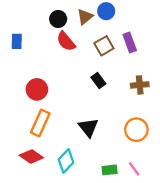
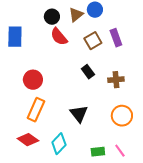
blue rectangle: (17, 41) -> (15, 37), size x1.5
brown cross: (140, 85) -> (116, 80), moved

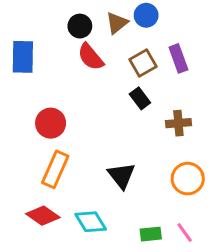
black rectangle: (88, 72) -> (140, 98), moved
cyan diamond: (59, 144) -> (91, 222), turned -75

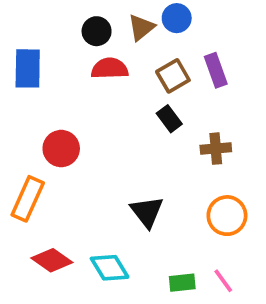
red semicircle: (91, 57) -> (110, 68), turned 128
orange rectangle: (55, 169) -> (28, 199), moved

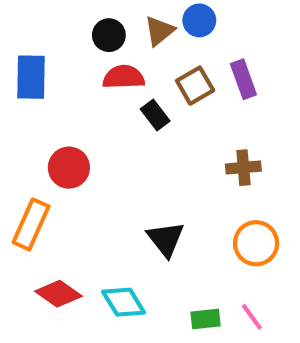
black rectangle: (169, 119) -> (155, 115), moved

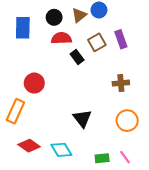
blue rectangle: (31, 77) -> (23, 28), moved

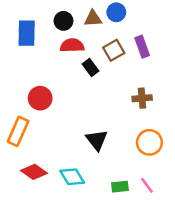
brown triangle: (79, 15) -> (93, 18), turned 35

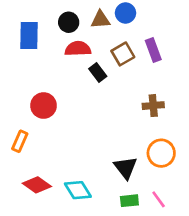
orange rectangle: (18, 131) -> (20, 141), size x0.7
black triangle: (97, 140) -> (125, 168), moved

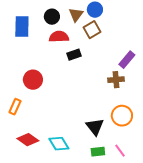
brown triangle: (100, 20) -> (76, 15), turned -49
purple rectangle: (153, 50) -> (127, 60), moved, turned 60
brown square: (123, 54) -> (92, 30), moved
black rectangle: (98, 72) -> (74, 55), turned -72

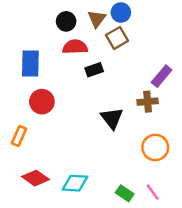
blue rectangle: (22, 27) -> (30, 63), moved
black triangle: (95, 127) -> (112, 118), moved
cyan diamond: (59, 144) -> (75, 183), turned -55
green rectangle: (98, 152) -> (125, 193), turned 40

